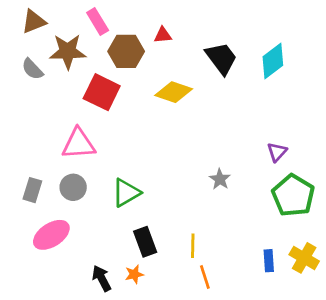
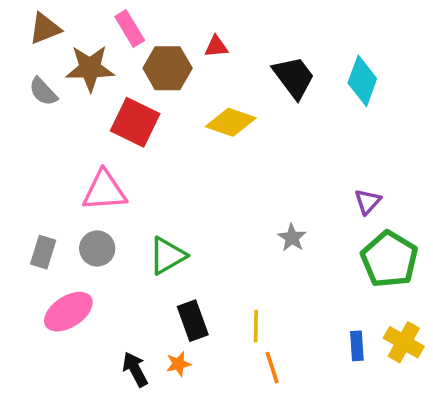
cyan diamond: (273, 61) -> (362, 81), turned -33

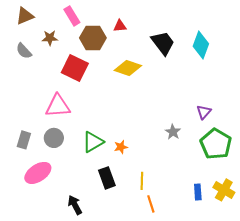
brown star: (90, 68) -> (50, 38), size x0.6
gray star: (292, 238) -> (173, 132), moved
orange star: (178, 364) -> (121, 147), moved

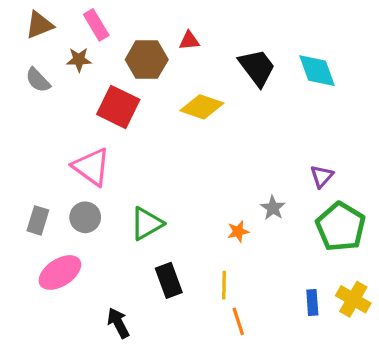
pink rectangle: (72, 16) -> (96, 25), moved
cyan diamond: (201, 45) -> (317, 71), turned -40
pink triangle: (58, 106) -> (91, 167), turned 40
orange star: (121, 147) -> (238, 231), moved

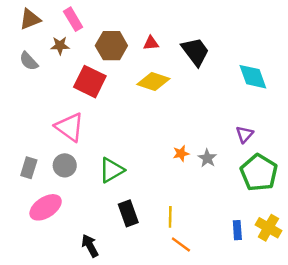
red triangle: (189, 41) -> (151, 43), moved
cyan diamond: (317, 71) -> (253, 77), moved
orange star: (238, 231) -> (181, 153), moved
orange line: (238, 321) -> (181, 244), turned -36

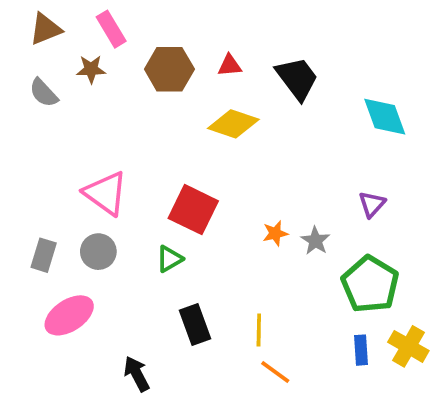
red square: (90, 82) -> (193, 210), moved
green triangle: (111, 170) -> (169, 259), size x0.7
green pentagon: (259, 173) -> (370, 284), moved

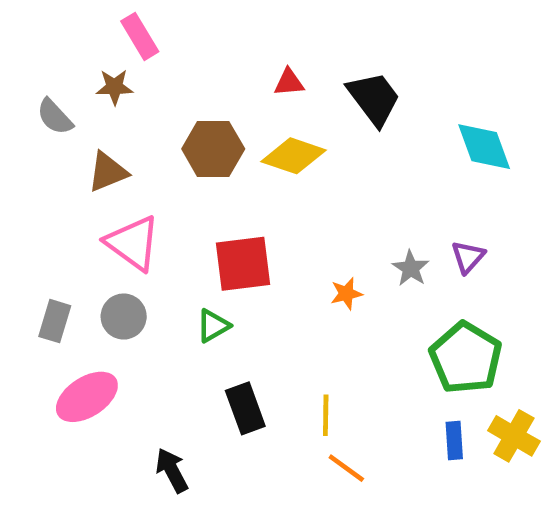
brown triangle: (45, 29) -> (108, 172), moved
brown hexagon: (169, 69) -> (213, 149), moved
red square: (193, 210) -> (243, 264), turned -33
gray star: (315, 241) -> (411, 268), moved

